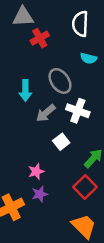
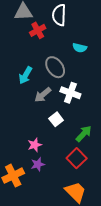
white semicircle: (80, 24) -> (59, 15), moved
cyan arrow: (25, 91) -> (25, 75), turned 30

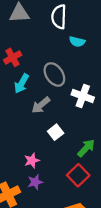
red cross: (38, 30) -> (13, 57), moved
cyan semicircle: (80, 48) -> (77, 42), moved
white cross: (70, 93) -> (83, 96), moved

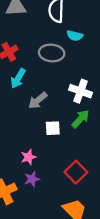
gray ellipse: (54, 74) -> (52, 53), moved, turned -50
white square: (56, 132) -> (53, 128), turned 35
green arrow: (86, 148) -> (81, 119), moved

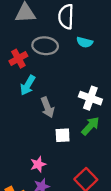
gray ellipse: (52, 53) -> (45, 46), moved
gray arrow: (38, 100) -> (47, 107), turned -72

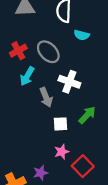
gray ellipse: (45, 46) -> (48, 52), moved, turned 40
white cross: (90, 98) -> (69, 82), moved
pink star: (38, 164) -> (62, 152), moved

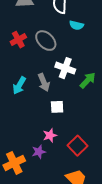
cyan arrow: (27, 76) -> (19, 85), moved
green arrow: (87, 115) -> (88, 80), moved
pink star: (62, 152) -> (50, 135), moved

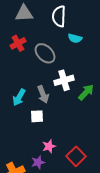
red cross: (18, 40) -> (18, 43), moved
white cross: (65, 68) -> (64, 80), turned -36
white square: (57, 107) -> (37, 116), moved

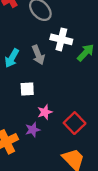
white cross: (64, 80) -> (61, 39), turned 30
white square: (37, 116) -> (27, 89), moved

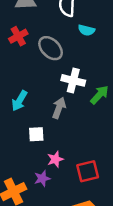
gray arrow: (38, 55) -> (59, 108), moved, turned -138
red square: (75, 123) -> (88, 171), turned 30

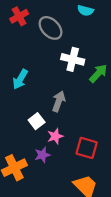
gray arrow: (59, 108) -> (59, 101), moved
white square: (36, 134) -> (37, 121), moved, turned -35
red square: (88, 171) -> (87, 148), turned 30

